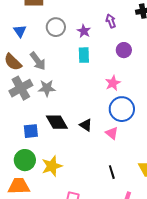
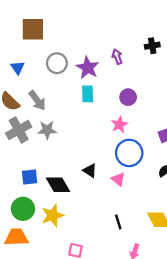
purple star: (84, 31) -> (88, 68), size x1.5
purple circle: (124, 50) -> (128, 97), moved
black diamond: (57, 122) -> (58, 185), moved

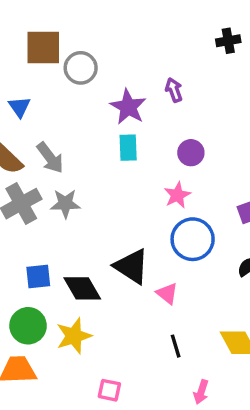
black cross: (152, 46) -> (228, 41), moved
gray circle: (57, 63) -> (81, 68), moved
black triangle: (90, 170) -> (132, 266), size x1.6
pink triangle: (118, 179) -> (167, 294), moved

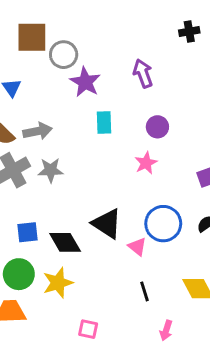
purple arrow: (174, 90) -> (143, 73), size x1.4
purple star: (128, 107) -> (85, 82), moved
gray arrow: (50, 158) -> (38, 131), turned -64
blue circle: (193, 239) -> (163, 224), moved

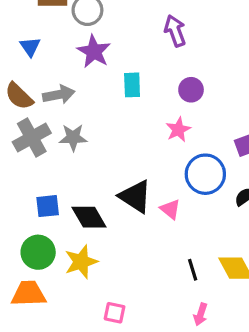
purple star: (85, 82) -> (94, 52), moved
blue circle: (163, 224) -> (205, 174), moved
pink triangle: (137, 247) -> (170, 209), moved
black line: (144, 291) -> (193, 270), moved

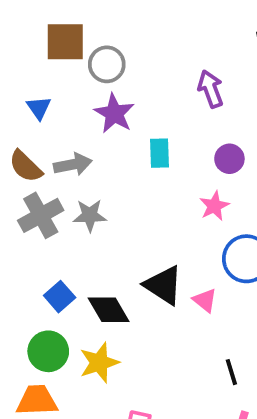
blue square: (48, 206) -> (60, 297), turned -35

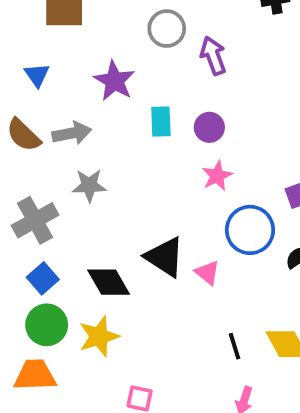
gray circle: (107, 64) -> (167, 29), moved
purple circle: (229, 159) -> (209, 127), moved
gray cross: (41, 215) -> (35, 220), moved
blue square: (60, 297) -> (43, 278), moved

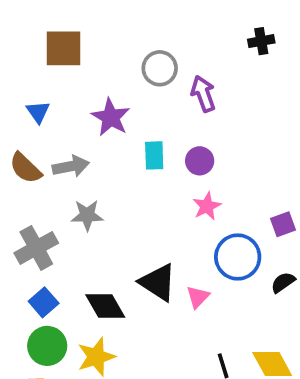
pink triangle: (207, 273) -> (198, 297), turned 35

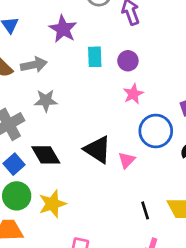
black diamond: (105, 306) -> (46, 155), moved

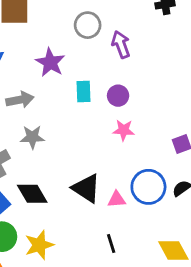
pink star: (133, 94) -> (124, 130), turned 30
blue circle: (156, 131) -> (148, 187), moved
pink triangle: (127, 160) -> (117, 199), turned 42
black line: (145, 210) -> (111, 244), moved

